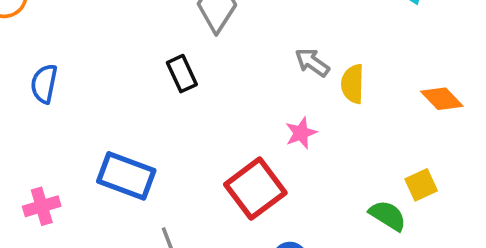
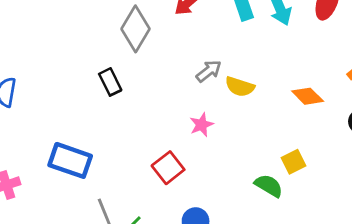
gray arrow: (312, 62) -> (209, 71), turned 108
yellow semicircle: (353, 84) -> (240, 87), turned -72
red square: (255, 189) -> (168, 168), size x0.7

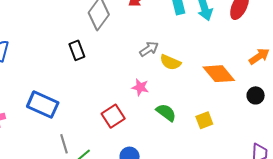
orange diamond: (308, 96) -> (219, 74), size x1.4
pink star: (202, 125) -> (140, 87), turned 30
green semicircle: (269, 186) -> (166, 112), moved

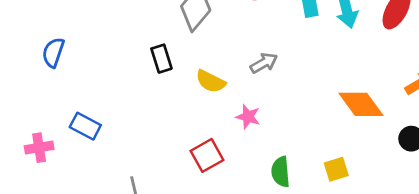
yellow semicircle: (170, 62) -> (211, 81), moved
blue rectangle: (43, 105) -> (85, 126), moved, size x0.7
green semicircle: (166, 112) -> (281, 172), moved, turned -135

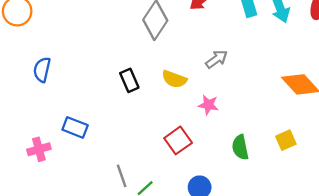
black rectangle: (161, 59) -> (129, 80), moved

